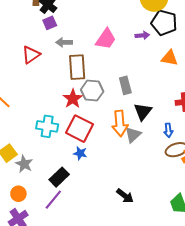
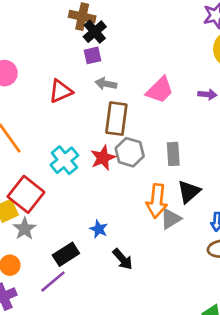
cyan cross: (47, 126) -> (64, 160), moved, turned 30
red square: (79, 129) -> (26, 194), moved
black arrow: (125, 196) -> (123, 259), moved

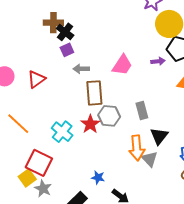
red triangle: (61, 91) -> (36, 79), moved
gray triangle: (171, 219) -> (150, 159), turned -30

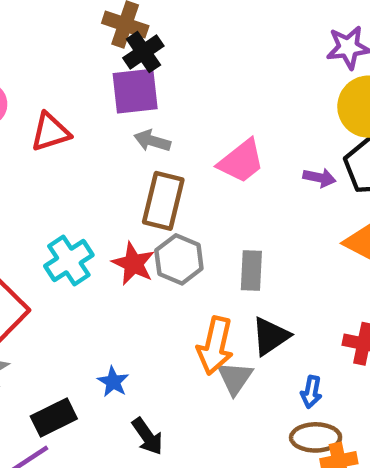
purple square: (67, 50) -> (135, 91), size x1.6
red star: (90, 124) -> (133, 264), turned -30

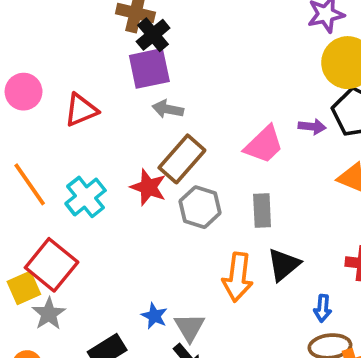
pink trapezoid: (241, 161) -> (264, 145), moved
brown rectangle: (163, 201) -> (182, 159), turned 33
cyan cross: (69, 261) -> (86, 197), moved
red star: (133, 264) -> (148, 187), moved
gray triangle: (235, 378) -> (190, 327), moved

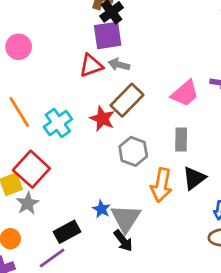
red triangle: (81, 110) -> (91, 65), moved
gray hexagon: (200, 207) -> (133, 151), moved
gray triangle: (190, 327) -> (126, 218), size x1.4

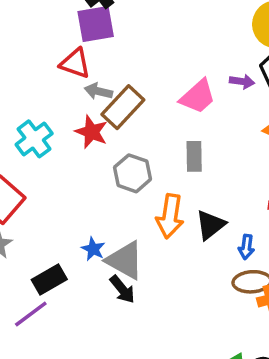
red triangle: (91, 65) -> (75, 63), turned 40
gray arrow: (119, 65) -> (98, 91), moved
black triangle: (194, 178) -> (211, 225), moved
gray triangle: (126, 218) -> (125, 260), turned -32

